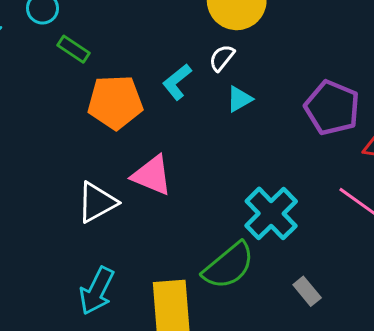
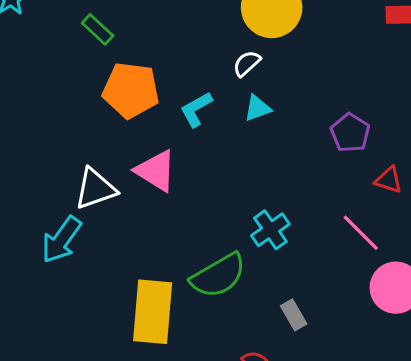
cyan L-shape: (177, 82) -> (196, 109), moved
purple pentagon: (332, 108) -> (350, 133), size x0.7
cyan cross: (271, 213) -> (270, 230), size x0.7
cyan arrow: (97, 291) -> (61, 240), moved

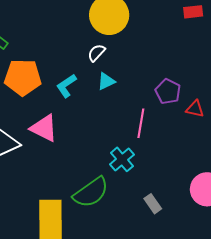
red triangle: (389, 180) -> (195, 109), moved
pink line: (361, 233) -> (141, 123), moved, turned 60
gray rectangle: (294, 315) -> (153, 204), moved

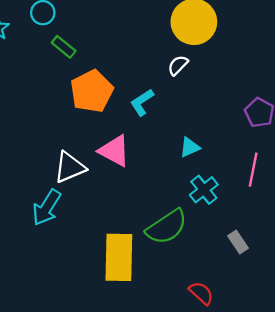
orange pentagon: (23, 77) -> (92, 91), turned -30
cyan triangle: (106, 81) -> (190, 147), moved
pink line: (141, 123) -> (253, 170), moved

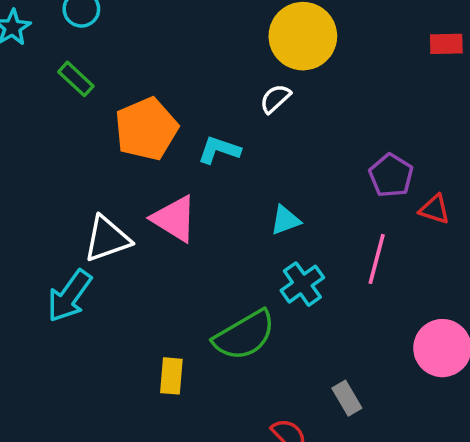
green rectangle: (64, 47) -> (76, 79), moved
cyan L-shape: (142, 102) -> (219, 150), turned 48
gray rectangle: (238, 242) -> (347, 398), moved
yellow rectangle: (119, 257) -> (171, 376), size x0.5

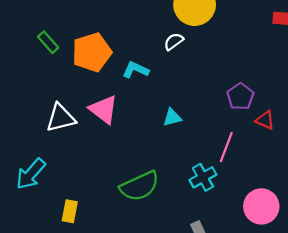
green rectangle: (76, 79) -> (48, 42), moved
cyan cross: (302, 284) -> (203, 177), moved
cyan arrow: (69, 296) -> (31, 174), moved
yellow rectangle: (171, 376) -> (70, 211), moved

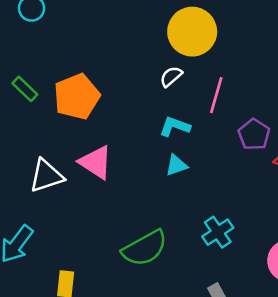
cyan L-shape: (136, 70) -> (175, 127), moved
pink line: (226, 147) -> (216, 95), moved

